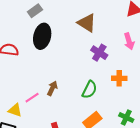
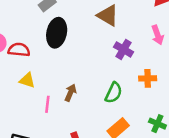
pink line: (32, 98) -> (47, 104), turned -48
yellow triangle: (15, 110) -> (27, 80), moved

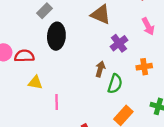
purple cross: (123, 49) -> (119, 43), turned 30
brown arrow: (70, 93) -> (100, 69), moved

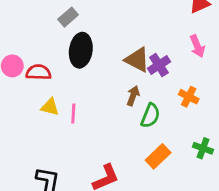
brown triangle: (101, 14) -> (137, 60), moved
orange cross: (144, 67) -> (189, 97), turned 32
pink line: (57, 102) -> (73, 114), moved

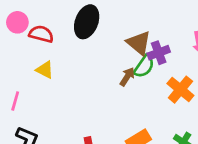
orange cross: (189, 97) -> (180, 90), size x1.4
pink line: (73, 114) -> (15, 101), moved
green semicircle: (150, 116) -> (144, 66), moved

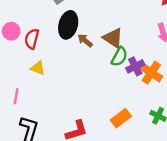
red semicircle: (41, 34) -> (32, 39), turned -84
purple cross: (159, 53) -> (135, 66), moved
brown arrow: (127, 77) -> (85, 40), moved, turned -77

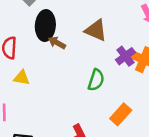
brown arrow: (85, 40) -> (57, 43), moved
green semicircle: (119, 57) -> (96, 80), moved

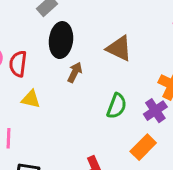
brown arrow: (57, 43) -> (75, 72), moved, turned 84
purple cross: (125, 56) -> (155, 111), moved

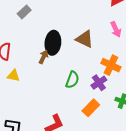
black ellipse: (61, 40) -> (53, 43), moved
brown triangle: (119, 48) -> (85, 39), moved

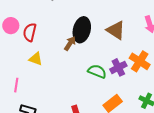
green semicircle: (72, 80) -> (97, 71), turned -96
purple cross: (99, 83) -> (118, 67), moved

